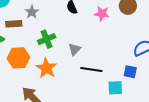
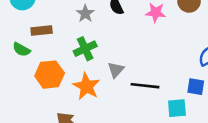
gray star: (32, 12) -> (85, 14), moved
gray triangle: (75, 49) -> (116, 70), moved

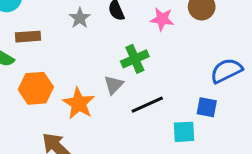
green cross: (85, 49) -> (135, 59), moved
black line: (145, 86) -> (147, 105), turned -32

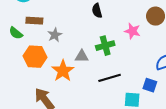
gray star: (80, 18) -> (55, 35), moved
pink star: (162, 19) -> (132, 31), moved
gray triangle: (114, 85) -> (82, 56), moved, turned 40

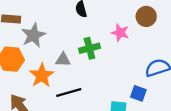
gray star: (55, 35) -> (33, 35), size x1.5
black line: (110, 78) -> (69, 92), moved

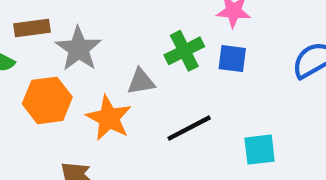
black line: (69, 92) -> (189, 128), moved
blue square: (138, 93) -> (232, 59), moved

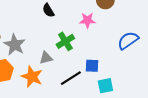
blue square: (232, 59) -> (92, 66), moved

